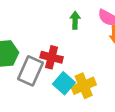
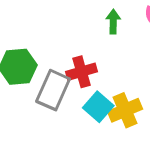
red cross: (52, 57) -> (81, 72), turned -30

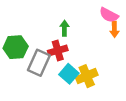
green arrow: (113, 22) -> (64, 28), moved

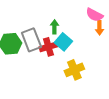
gray rectangle: (39, 63) -> (31, 40), moved, turned -45
cyan square: (69, 74) -> (63, 42), moved

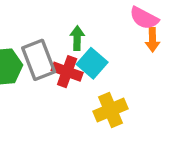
red cross: (48, 47) -> (67, 72), turned 36

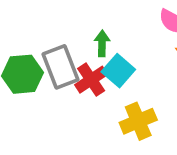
red cross: (67, 72) -> (91, 80), turned 36

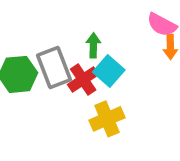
yellow cross: (138, 121) -> (107, 119), moved

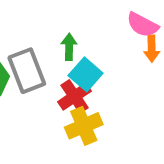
red cross: (83, 80) -> (75, 96), moved

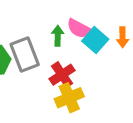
pink semicircle: (142, 25) -> (79, 29), moved
cyan square: (86, 74) -> (95, 40), moved

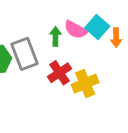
cyan square: (95, 40) -> (97, 27), moved
yellow cross: (69, 98) -> (85, 84), moved

